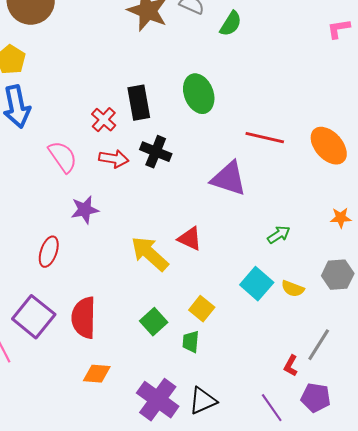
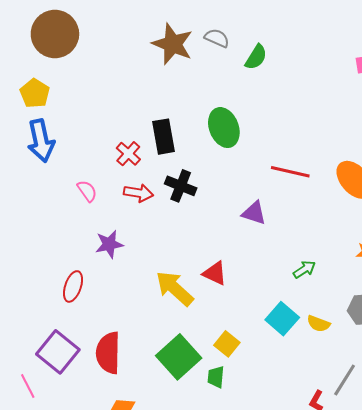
pink semicircle: (63, 157) -> (87, 191), size x0.7
purple triangle: (229, 179) -> (254, 213), size x0.7
green square: (154, 322) -> (179, 357), size x1.6

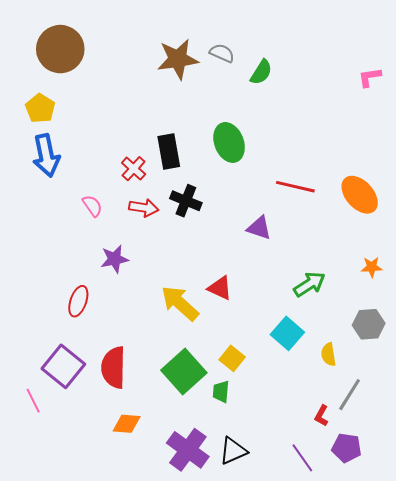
brown star: (173, 44) -> (178, 59), turned -30
green arrow: (304, 269) -> (309, 284), size x1.4
yellow semicircle: (318, 324) -> (328, 354), moved, turned 60

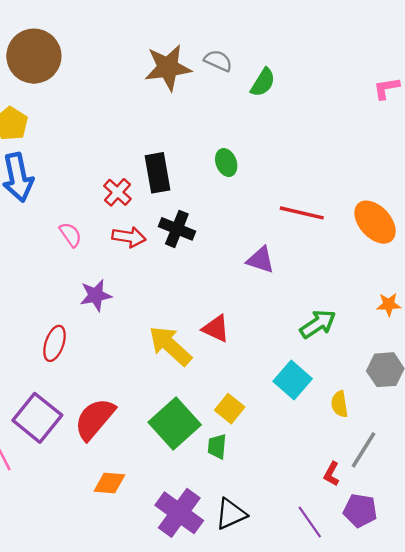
green ellipse: (229, 142) -> (226, 163), size x0.6
red semicircle: (114, 367) -> (95, 419), turned 39

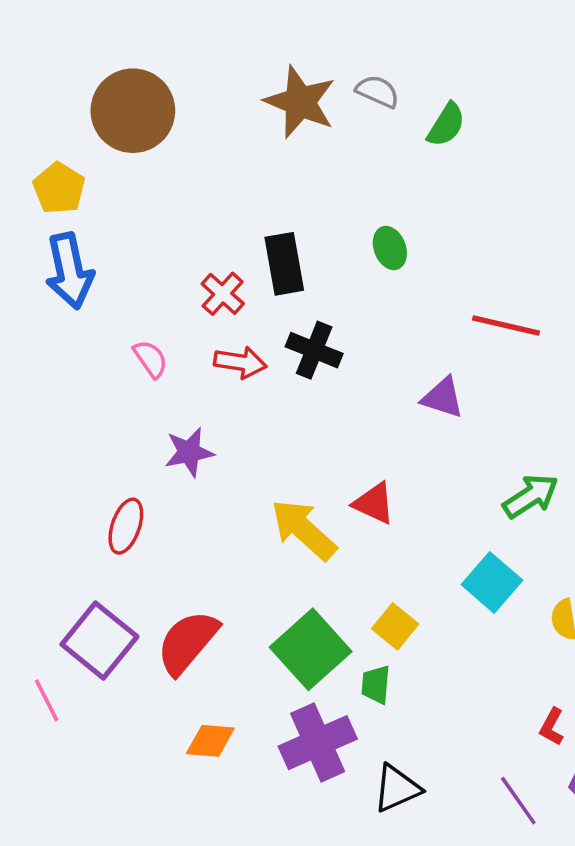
brown circle: (34, 56) -> (133, 111), moved
brown star: (168, 68) -> (300, 102), turned 30
purple cross: (179, 513) -> (318, 743), moved, turned 30

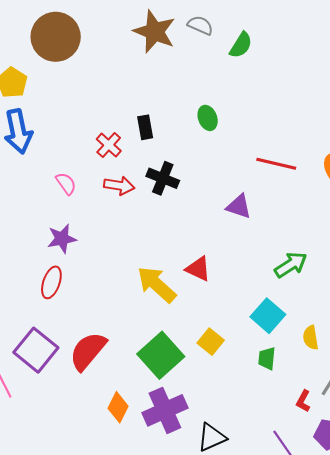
black rectangle: (284, 264) -> (145, 127), size x0.7
purple star: (189, 452) -> (62, 239), moved
green trapezoid: (376, 685) -> (267, 358), moved
orange diamond: (210, 741) -> (118, 407), moved, turned -68

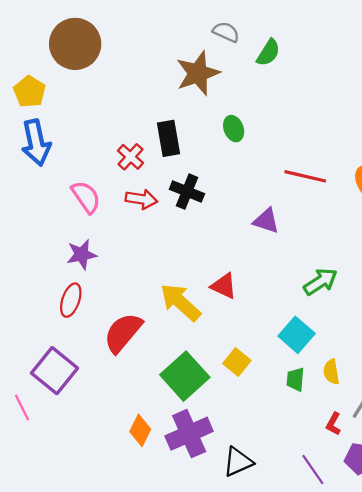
brown star: (154, 32) -> (198, 73), moved, turned 30
black rectangle: (145, 127) -> (168, 138), size x1.4
pink semicircle: (66, 184) -> (86, 197), size x1.4
yellow semicircle: (311, 338) -> (331, 372), moved
red semicircle: (88, 351) -> (123, 333), moved

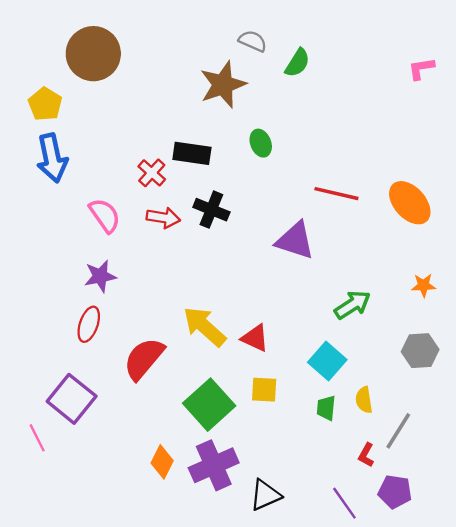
black rectangle: (168, 138) -> (192, 153), turned -72
purple triangle: (266, 221) -> (295, 241), size x1.4
red triangle: (224, 286) -> (255, 338), moved
yellow square: (237, 362) -> (264, 390), turned -36

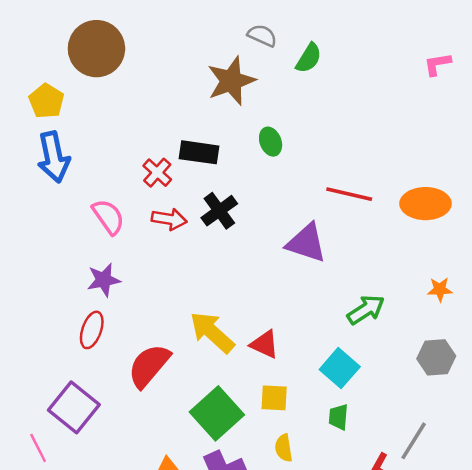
orange ellipse: (410, 203) -> (425, 204), turned -48
black cross: (211, 210) -> (219, 211), turned 32
yellow semicircle: (364, 400) -> (284, 448), moved

